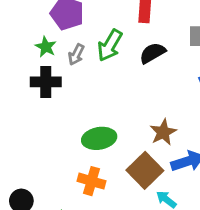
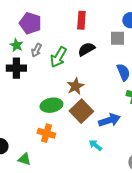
green arrow: (110, 45) -> (58, 57), moved
brown star: (163, 132) -> (75, 86), moved
brown square: (145, 170) -> (81, 111), moved

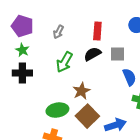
red rectangle: (81, 20) -> (97, 31), moved
purple pentagon: (30, 23) -> (22, 26), moved
gray square: (117, 38) -> (117, 54), moved
gray arrow: (36, 50) -> (58, 32), moved

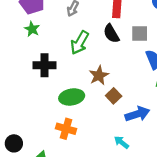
black semicircle: (92, 54) -> (111, 34), turned -90
black cross: (22, 73) -> (44, 65), moved
brown square: (87, 116) -> (114, 96), moved, size x0.6

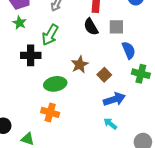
green arrow: (80, 43) -> (50, 35), moved
brown square: (114, 96) -> (104, 75), moved
cyan arrow: (122, 142) -> (110, 124), moved

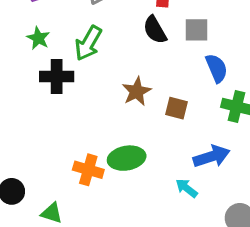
green star: (20, 23) -> (38, 38), moved
brown square: (104, 75) -> (177, 108), turned -32
green ellipse: (55, 84) -> (127, 158), moved
blue arrow: (114, 99) -> (212, 156), moved

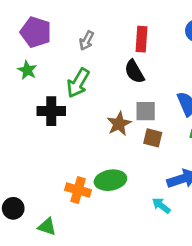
gray square: (197, 30) -> (146, 111), moved
green star: (38, 38) -> (27, 70), moved

